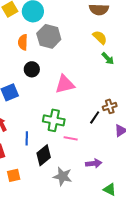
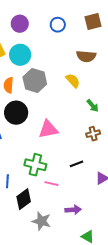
yellow semicircle: (100, 37) -> (73, 81), moved
black circle: (32, 69) -> (16, 113), size x1.5
brown cross: (110, 106) -> (93, 134), moved
black line: (95, 117) -> (76, 164), turned 32

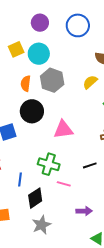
blue circle: (58, 25) -> (78, 25), size x1.5
yellow semicircle: (73, 81) -> (90, 82), turned -91
gray star: (41, 221) -> (41, 225), moved, turned 30

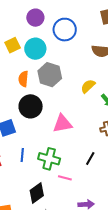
blue circle: (78, 25) -> (65, 30), moved
yellow semicircle: (90, 82) -> (88, 86), moved
black line: (90, 165) -> (90, 158), turned -40
blue line: (20, 179) -> (22, 155), moved

